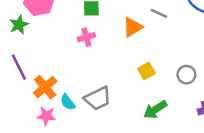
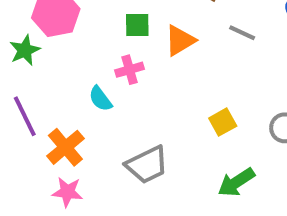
orange triangle: (133, 27) -> (180, 41), moved
cyan semicircle: (68, 102) -> (100, 99), moved

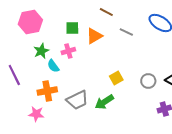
green star: (25, 50) -> (41, 51), moved
orange cross: (65, 147) -> (47, 91), moved, turned 30
green arrow: (236, 182) -> (104, 102), moved

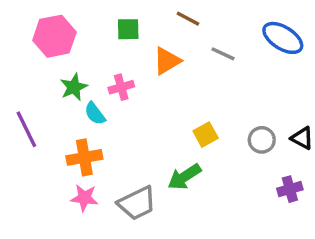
green square: (72, 28) -> (128, 29), moved
gray trapezoid: (77, 100) -> (137, 203), moved
pink star: (36, 114) -> (84, 198), moved

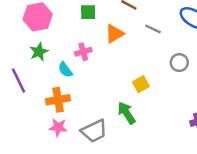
green star: (74, 87) -> (39, 52), moved
gray circle: (262, 140) -> (179, 63), moved
green arrow: (184, 177) -> (126, 113), turned 90

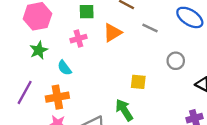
pink cross: (83, 52) -> (78, 39), moved
purple line: (18, 81) -> (25, 92), moved, turned 55
yellow square: (141, 84) -> (138, 82), turned 35

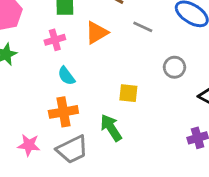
cyan semicircle: (64, 68) -> (66, 76), moved
orange cross: (57, 97) -> (63, 112), moved

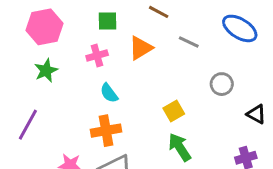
yellow square: (128, 93) -> (174, 111), turned -36
green arrow: (111, 128) -> (180, 147), moved

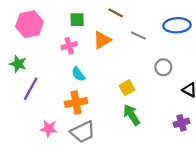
blue ellipse: (240, 28) -> (177, 25), turned -35
green star: (46, 71) -> (18, 64), moved, turned -30
purple line: (28, 125) -> (31, 89), moved

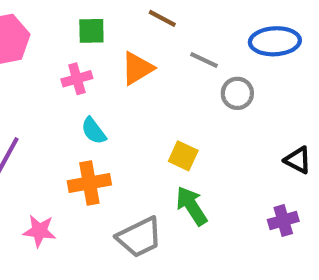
gray circle: (163, 67) -> (237, 93), moved
yellow square: (127, 88) -> (183, 156), turned -35
gray trapezoid: (83, 132) -> (139, 237), moved

